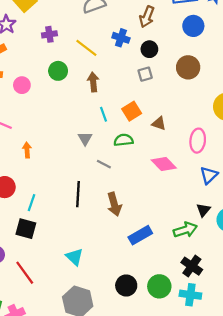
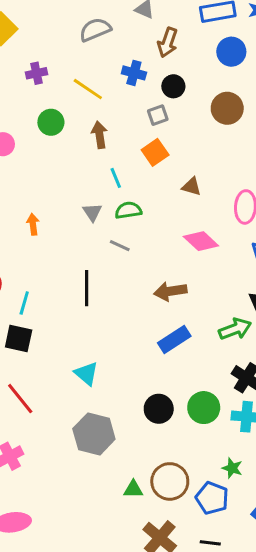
gray square: (145, 74) -> (158, 115), moved
orange square: (132, 111) -> (155, 152), moved
green semicircle: (124, 140) -> (128, 210), moved
orange arrow: (27, 150) -> (33, 224), moved
brown arrow: (114, 204) -> (170, 291), moved, turned 100

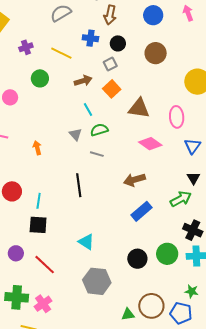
brown arrow: (99, 135) -> (83, 81), moved, turned 90
brown triangle: (191, 187) -> (139, 108), size x1.6

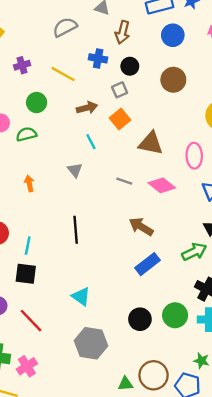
green semicircle: (99, 130) -> (26, 134), moved
gray line: (97, 154) -> (124, 181), moved
brown arrow: (134, 180) -> (141, 227), turned 45

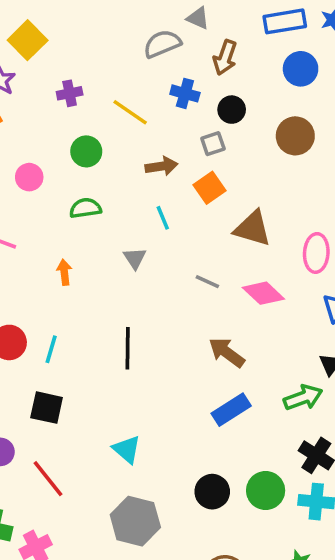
gray semicircle: (65, 27) -> (162, 44), moved
green semicircle: (26, 134) -> (85, 208), moved
cyan line: (28, 246) -> (51, 349), moved

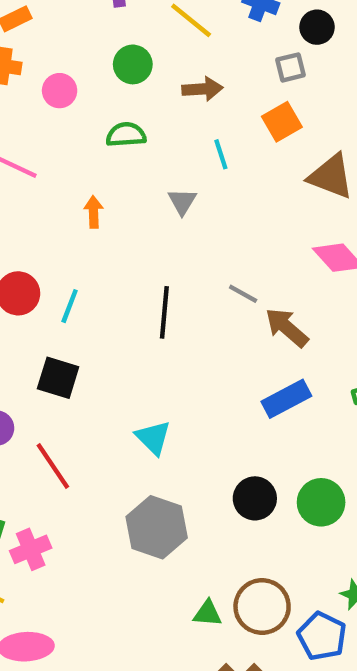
brown arrow: (161, 166) -> (202, 89), moved
gray line: (207, 282) -> (243, 294), moved

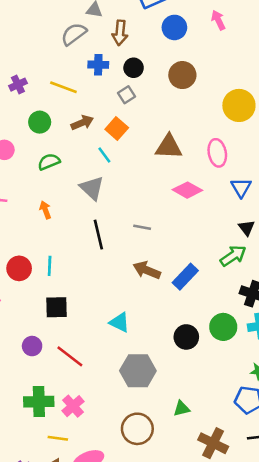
orange square: (282, 122) -> (117, 129), moved
gray triangle: (182, 202) -> (92, 188), size x1.5
black line: (164, 312) -> (98, 235), moved
brown arrow: (287, 327) -> (147, 270), moved
brown circle: (262, 606) -> (137, 429), moved

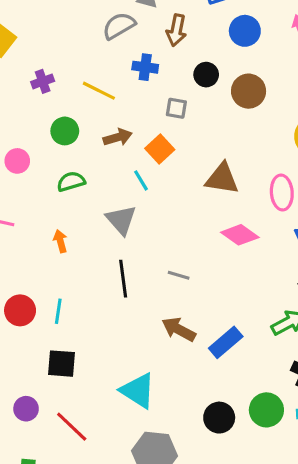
black circle: (134, 68) -> (206, 75), moved
gray square: (126, 95) -> (176, 108), turned 36
cyan triangle: (120, 322) -> (138, 391), size x1.4

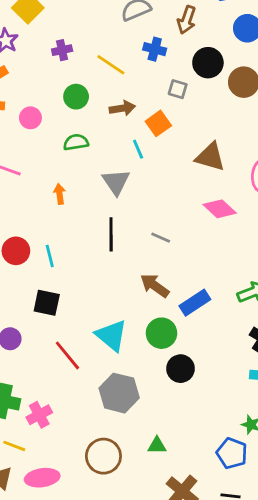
black circle: (206, 75) -> (208, 63), size x1.4
cyan line: (58, 311) -> (50, 256), turned -30
green circle: (266, 410) -> (161, 333), moved
red line: (72, 427) -> (67, 355), moved

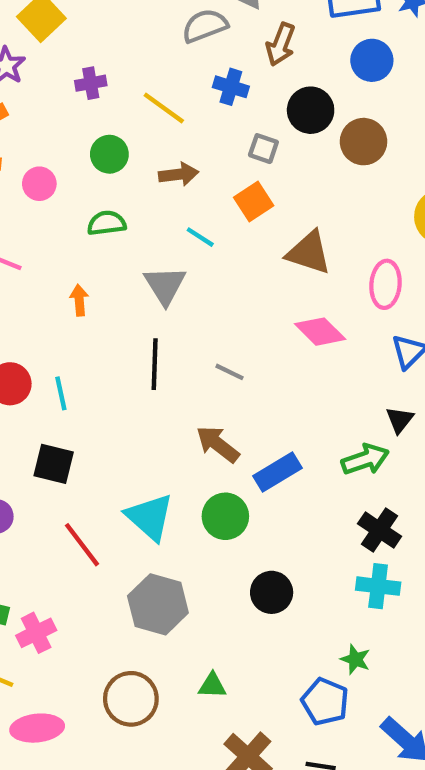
orange square: (158, 123) -> (254, 202), moved
cyan line: (138, 149) -> (200, 237), turned -36
black circle: (181, 369) -> (272, 592), moved

